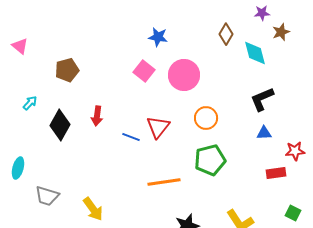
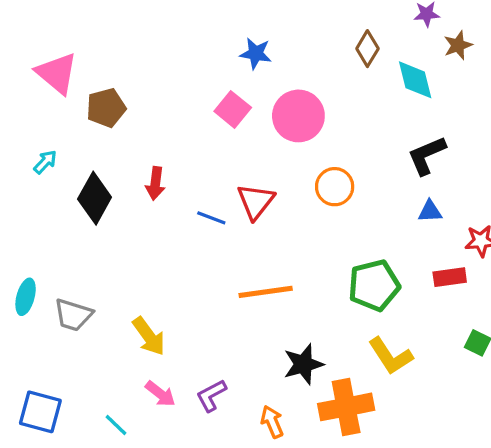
pink triangle: (20, 46) -> (57, 73), moved, size x1.6
green pentagon: (210, 160) -> (374, 285), moved
cyan ellipse: (18, 168) -> (26, 297), moved

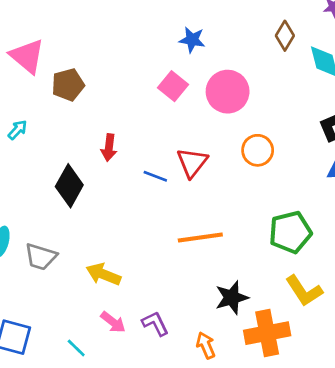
black diamond: (95, 198) -> (69, 186), moved
yellow arrow: (149, 336) -> (103, 274), turned 148
purple L-shape: (211, 395) -> (155, 323), turned 92

